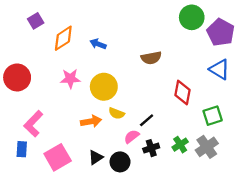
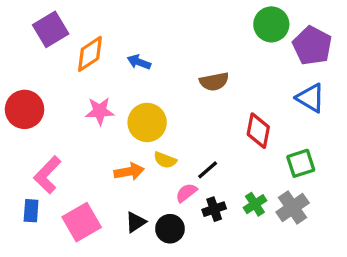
purple square: (36, 21) -> (51, 29), size x1.5

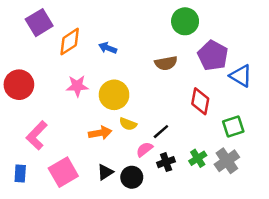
green circle: (271, 24) -> (185, 21), moved
purple pentagon: (312, 46) -> (213, 56), moved
blue rectangle: (31, 211) -> (20, 173), moved

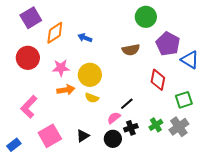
red circle: (19, 85) -> (28, 58), moved
yellow semicircle: (128, 124) -> (92, 98), moved
orange arrow: (100, 133) -> (66, 90), moved
blue rectangle: (20, 173) -> (14, 145), moved, turned 48
black circle: (132, 177) -> (113, 139), moved

